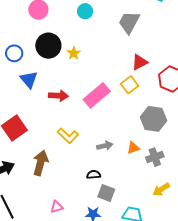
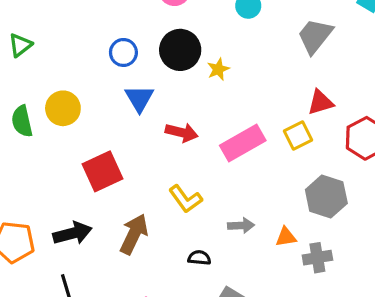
black semicircle: (94, 175) -> (199, 258), moved

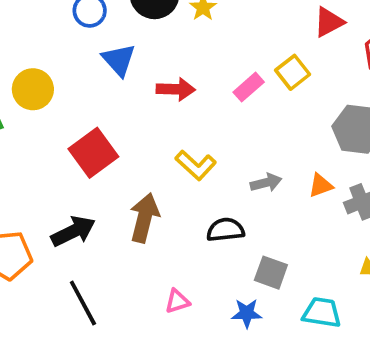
yellow square: (298, 136) -> (293, 72), moved
pink rectangle: (243, 143) -> (249, 87), size x0.6
black semicircle: (199, 258) -> (225, 230), size x1.4

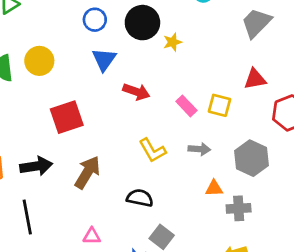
yellow square: (293, 72) -> (219, 105), turned 35
pink rectangle: (249, 87) -> (186, 106), turned 70
yellow L-shape: (196, 165) -> (152, 150), moved
gray arrow: (266, 183) -> (199, 149), moved

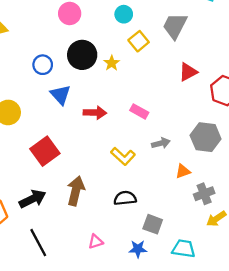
yellow square: (219, 105) -> (139, 41), moved, turned -36
gray cross: (239, 208) -> (204, 194), moved

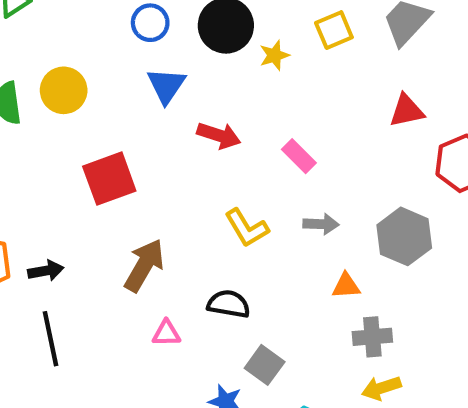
black arrow: (32, 199) -> (46, 271), moved, size x0.7
pink triangle: (96, 242) -> (166, 333), moved

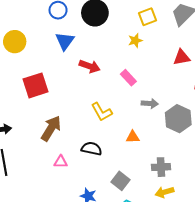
yellow star: (274, 55) -> (135, 40), moved
gray arrow: (321, 224) -> (150, 103), moved
orange triangle: (346, 286) -> (133, 137), moved
gray square: (265, 365) -> (120, 181), moved

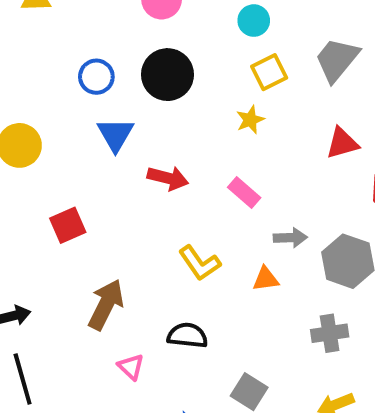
red square: (35, 85) -> (68, 225), size x0.7
orange triangle: (133, 137) -> (266, 279), moved
pink triangle: (61, 162) -> (131, 367), turned 48
gray cross: (161, 167) -> (330, 333), moved

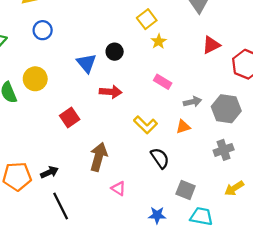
yellow square: (269, 72) -> (147, 19), moved
black circle: (167, 75) -> (115, 52), moved, size x0.6
blue circle: (96, 77) -> (43, 30), moved
red arrow: (168, 178) -> (111, 92), moved
black semicircle: (187, 335) -> (160, 158), moved, turned 60

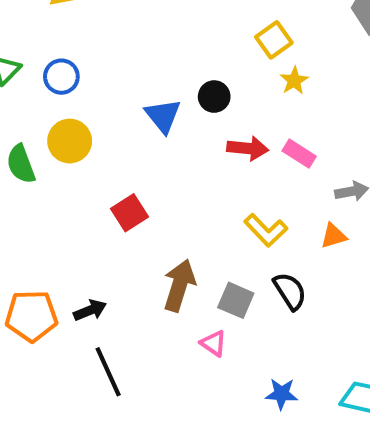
blue circle: (43, 30) -> (61, 77), moved
red arrow: (111, 92) -> (248, 148), moved
gray square: (186, 190) -> (236, 300), moved

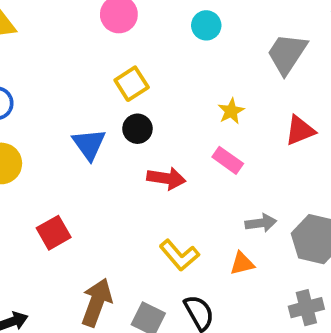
yellow square: (274, 40) -> (132, 84), moved
yellow star: (294, 81) -> (231, 111), moved
pink rectangle: (299, 154) -> (228, 160), moved

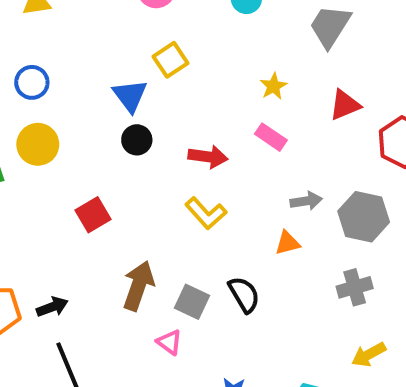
black circle: (137, 129) -> (137, 140), moved
blue triangle: (89, 144) -> (130, 96), moved
yellow L-shape: (179, 255) -> (206, 213), moved

